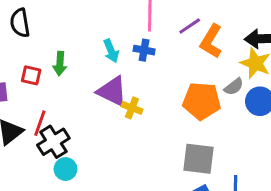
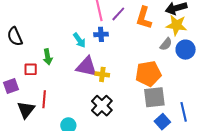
purple line: (190, 26) -> (118, 14), moved
orange pentagon: (202, 101) -> (148, 74), moved
black cross: (53, 142) -> (102, 106), moved

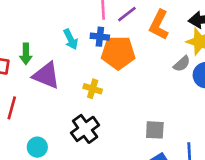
purple triangle: (87, 67) -> (46, 75), moved
orange pentagon: (148, 74) -> (118, 53), moved
gray square: (154, 97) -> (155, 130), size x0.7

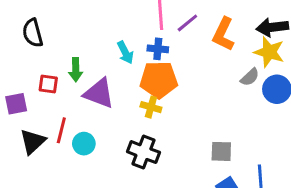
orange pentagon: (118, 53) -> (159, 80), moved
black cross: (85, 129) -> (143, 152), turned -32
cyan circle: (37, 147) -> (84, 144), moved

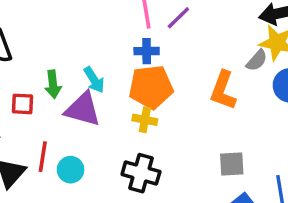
orange L-shape: (223, 34) -> (223, 90), moved
cyan arrow: (125, 53) -> (94, 80), moved
gray semicircle: (250, 77) -> (257, 60), moved

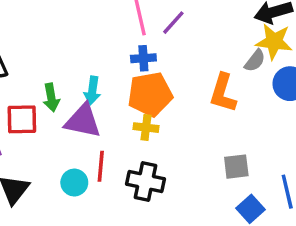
cyan arrow: (94, 80) -> (92, 91), turned 44
red square: (23, 104) -> (22, 119), size x1.4
red line: (43, 157) -> (101, 166), moved

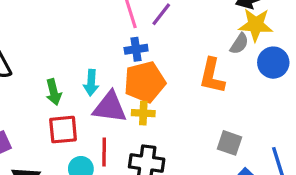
red square: (22, 119) -> (63, 130), moved
purple triangle: (83, 121) -> (110, 107), moved
gray square: (236, 167) -> (229, 143), turned 30

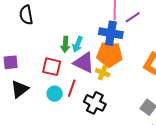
blue cross: (136, 49) -> (111, 33), size x1.6
green arrow: (54, 92) -> (65, 44), moved

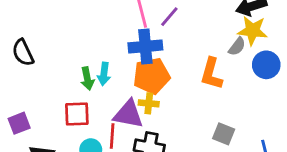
purple triangle: (84, 63) -> (128, 114), moved

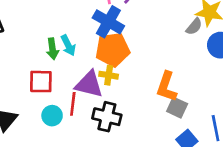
blue cross: (145, 46) -> (108, 22), turned 32
cyan arrow: (104, 74) -> (68, 45), turned -36
orange L-shape: (211, 74) -> (167, 87), moved

